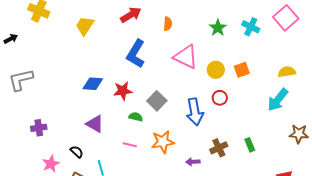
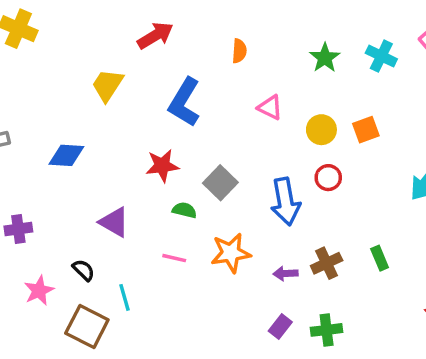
red arrow: (131, 15) -> (155, 36), moved
yellow trapezoid: (85, 26) -> (107, 85), moved
pink triangle: (186, 57) -> (270, 107), size x0.6
blue diamond: (93, 84) -> (66, 155), moved
purple arrow: (193, 162) -> (285, 273), moved

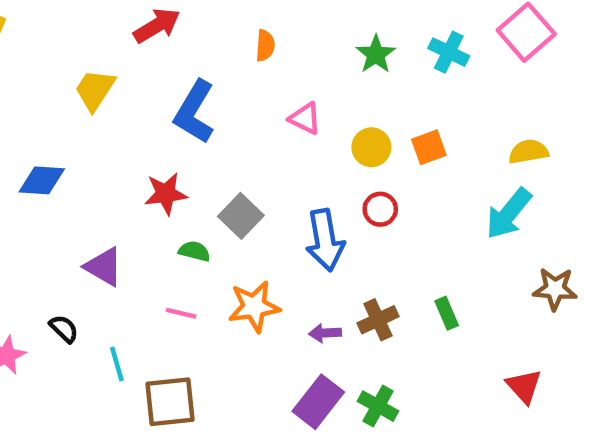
brown square: (87, 327) -> (170, 402), moved, turned -33
purple rectangle: (280, 327) -> (318, 402), size x1.6
green cross: (327, 330) -> (378, 406), turned 36

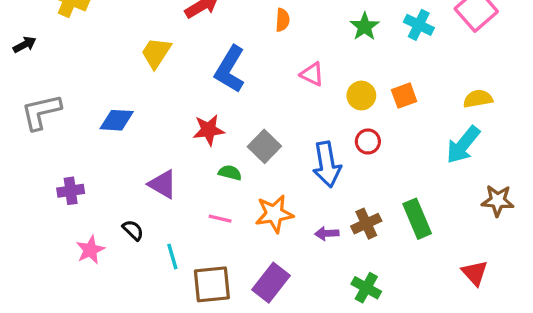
green rectangle: (447, 313) -> (417, 219), size x1.6
purple rectangle: (318, 402) -> (271, 283), moved

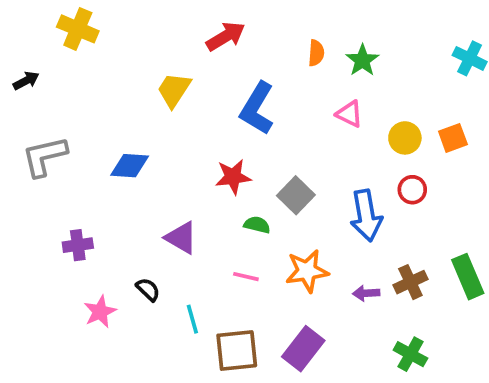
green star: (365, 27) -> (362, 60), moved

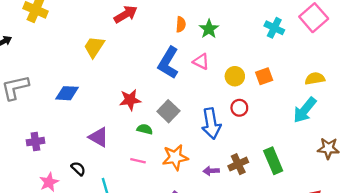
blue L-shape: (257, 108) -> (168, 63), moved

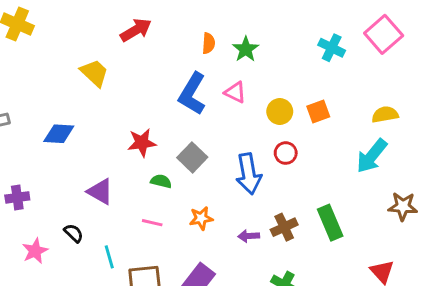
yellow trapezoid: (94, 47) -> (94, 73), turned 100
orange star: (175, 157) -> (201, 218), size x0.7

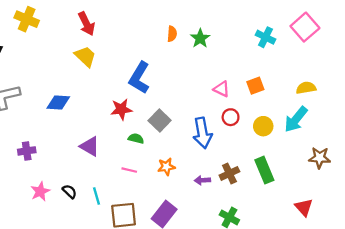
red arrow: (136, 30) -> (86, 24), moved, turned 95
pink triangle: (235, 92) -> (222, 89), moved
blue L-shape: (192, 94) -> (139, 78), moved
yellow circle: (280, 111) -> (263, 126), moved
black semicircle: (74, 233) -> (69, 191), moved

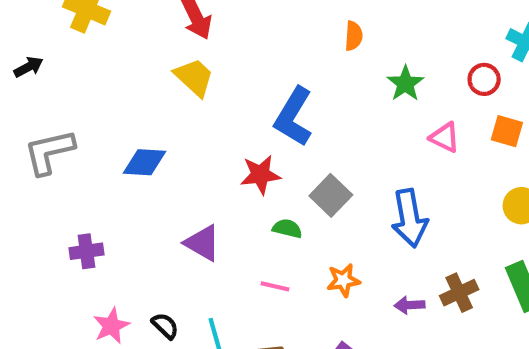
green star: (200, 38) -> (405, 84), moved
orange square: (255, 86) -> (507, 131), turned 36
red circle: (231, 117) -> (484, 79), moved

